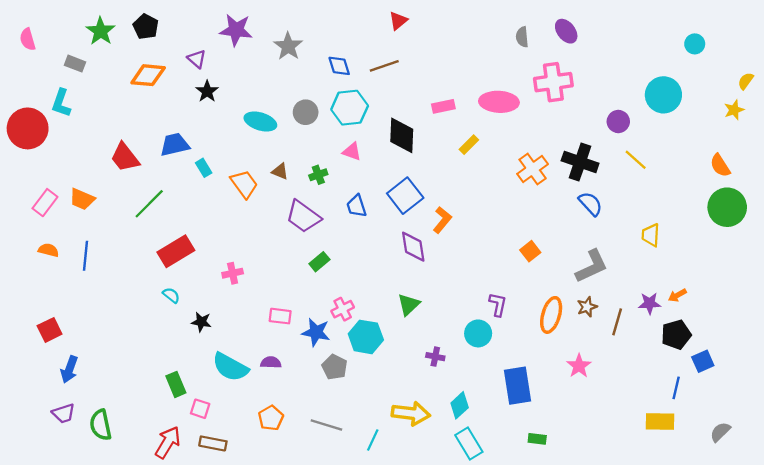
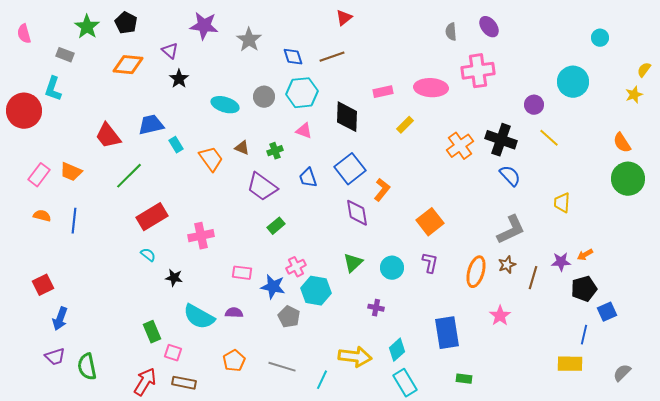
orange square: (530, 251) -> (430, 222), moved, size x1.5
pink cross: (233, 273) -> (201, 236), size x1.4
cyan circle: (478, 333) -> (392, 268), moved

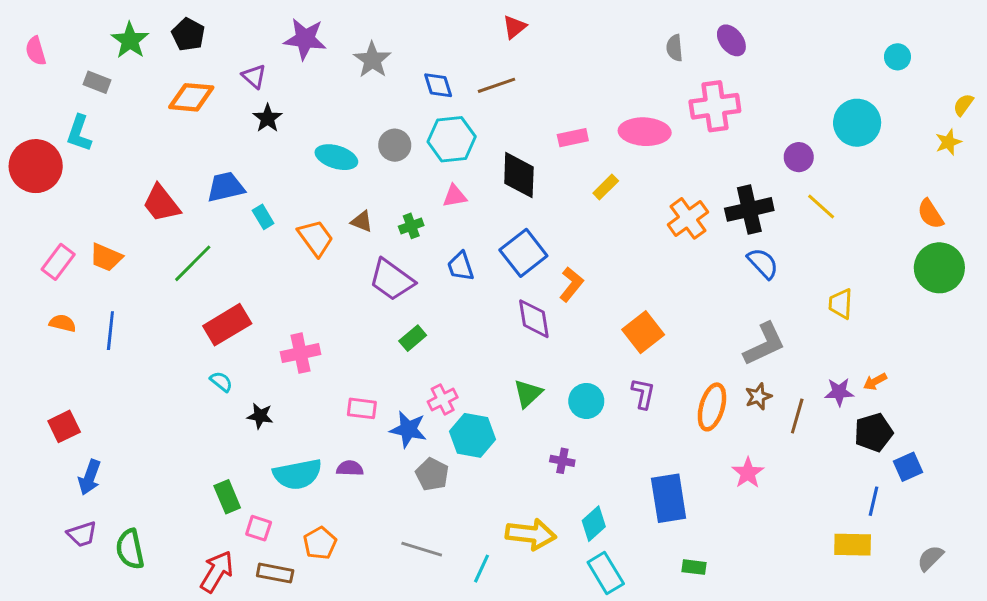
pink triangle: (304, 131) -> (455, 196), turned -30
black cross: (501, 140) -> (749, 209), turned -32
cyan semicircle: (199, 317) -> (297, 474), turned -40
orange pentagon: (234, 361) -> (320, 543), moved

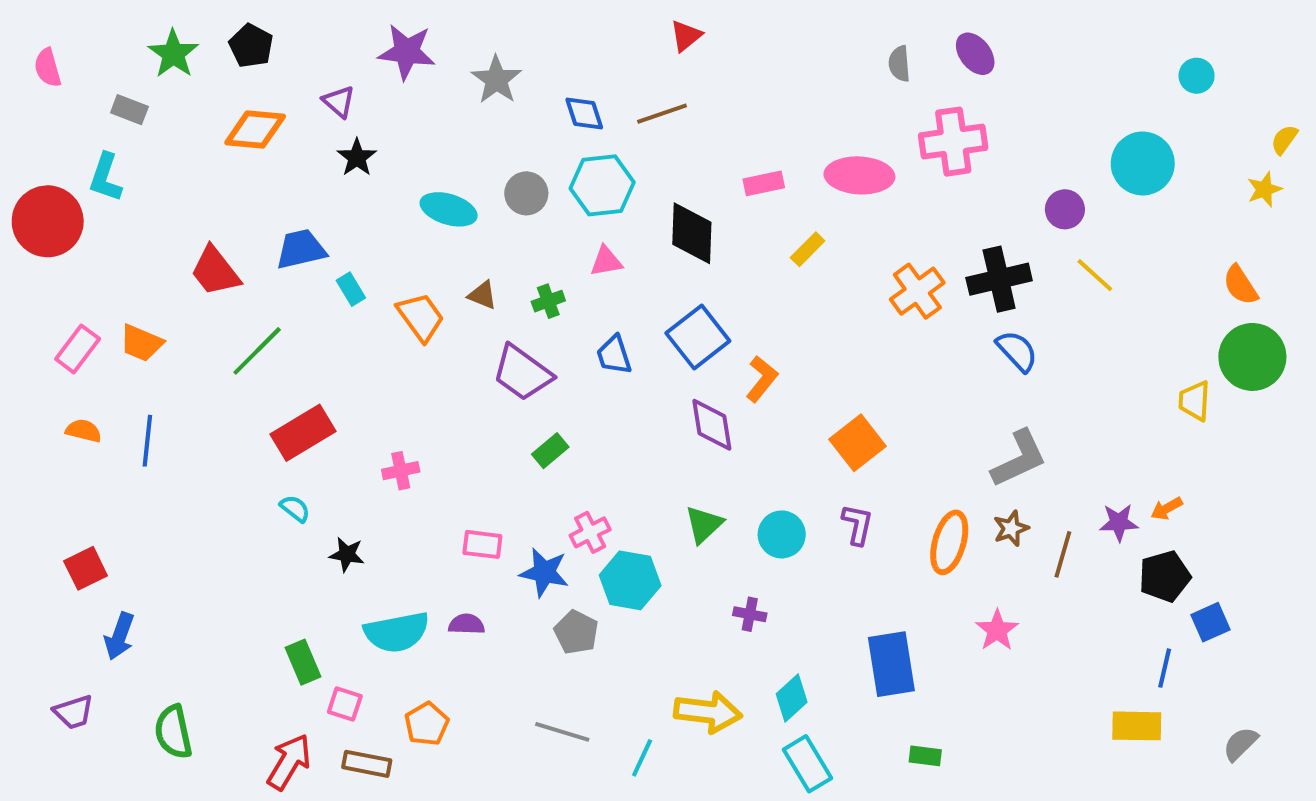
yellow trapezoid: (841, 304) -> (1195, 401), moved
pink cross: (300, 353) -> (401, 471), size x0.7
purple trapezoid: (82, 534) -> (74, 712), moved

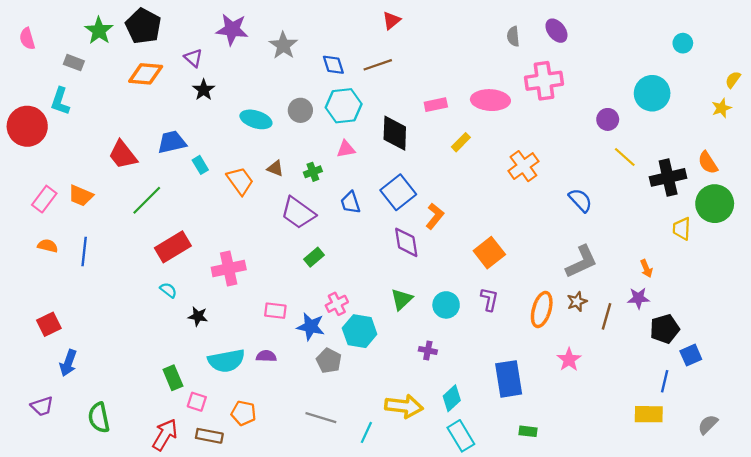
black pentagon: (251, 46) -> (143, 26), size x1.4
black cross: (999, 279) -> (668, 177), moved
pink cross: (401, 471) -> (229, 269), size x1.6
orange arrow: (1167, 509) -> (646, 269), moved, turned -84
orange pentagon: (427, 724) -> (243, 413), turned -30

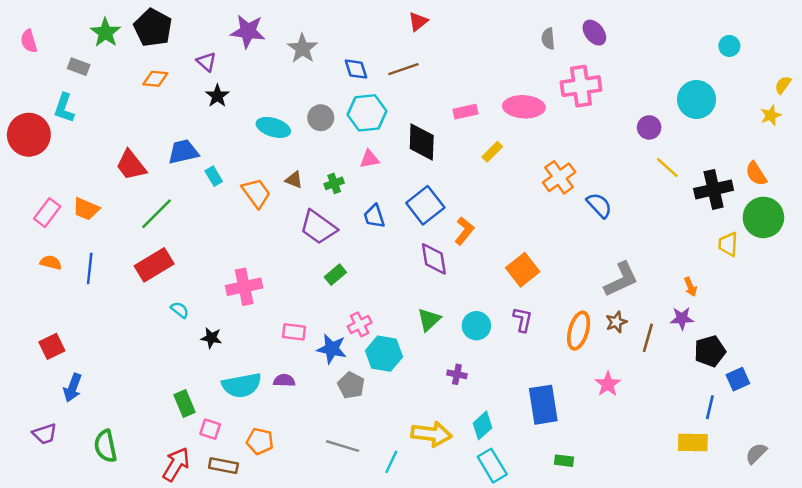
orange diamond: (146, 74) -> (155, 79), size x0.7
blue semicircle: (580, 200) -> (599, 205), moved
red rectangle: (173, 247) -> (154, 265), moved

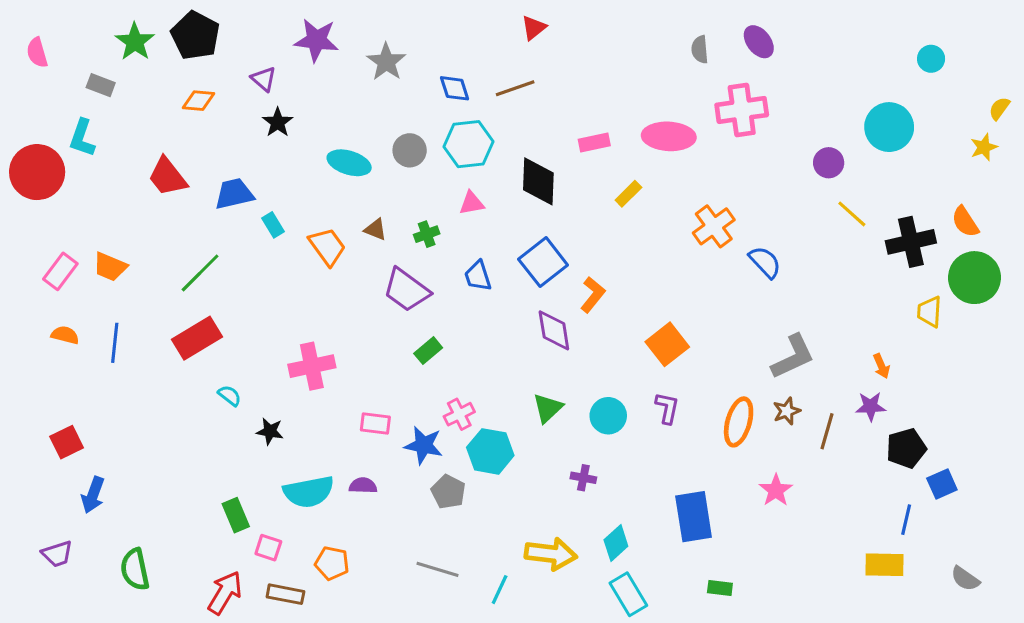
red trapezoid: (131, 165) -> (167, 177), moved
gray semicircle: (756, 453) -> (965, 579), turned -100

